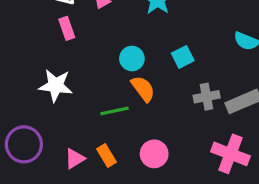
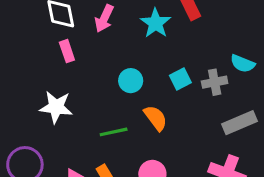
orange semicircle: (143, 89) -> (156, 118), moved
gray cross: (207, 97) -> (215, 82), moved

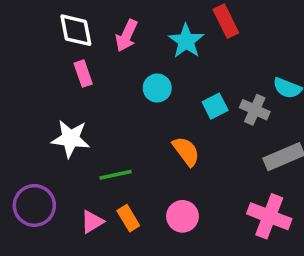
cyan circle: (131, 81) -> (157, 88), moved
gray cross: (215, 82) -> (255, 110), turned 35
green line: (114, 132) -> (116, 175), moved

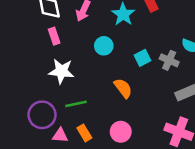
white star: (70, 139) -> (61, 71), moved
purple circle: (34, 205) -> (42, 115), moved
pink triangle: (92, 222) -> (60, 135), turned 35

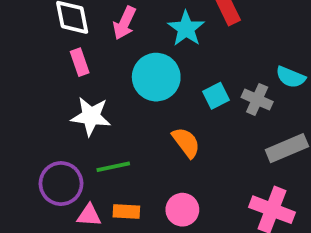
cyan circle: (104, 46) -> (156, 77), size x1.6
orange rectangle: (84, 133) -> (126, 212), turned -56

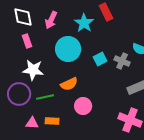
orange semicircle: (186, 142) -> (69, 84), moved, turned 102
purple circle: (61, 184) -> (19, 94), moved
pink circle: (182, 210) -> (83, 106), moved

